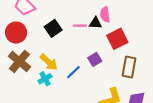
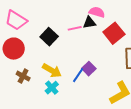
pink semicircle: (105, 15) -> (97, 12), turned 126
purple square: (95, 59) -> (89, 69), moved
brown cross: (19, 61) -> (23, 76), size x0.6

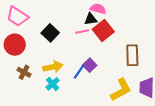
pink line: (75, 28) -> (82, 32), moved
red square: (114, 33) -> (103, 31), moved
yellow arrow: (52, 71) -> (53, 67), turned -42

